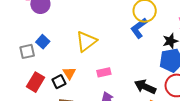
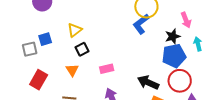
yellow triangle: (86, 41) -> (75, 30), moved, size x0.7
blue square: (43, 42) -> (45, 39), turned 32
black square: (59, 82) -> (82, 49), moved

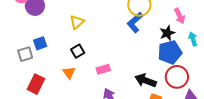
yellow triangle: (75, 30) -> (77, 22), moved

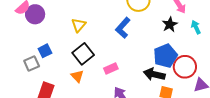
blue L-shape: (135, 23) -> (123, 28), moved
black square: (78, 51) -> (83, 54), size x1.5
blue pentagon: (170, 52) -> (165, 56), moved

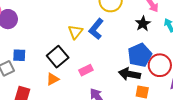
yellow triangle: (79, 25) -> (75, 32), moved
blue square: (45, 51) -> (19, 55), turned 32
orange triangle: (77, 76) -> (53, 79), turned 48

